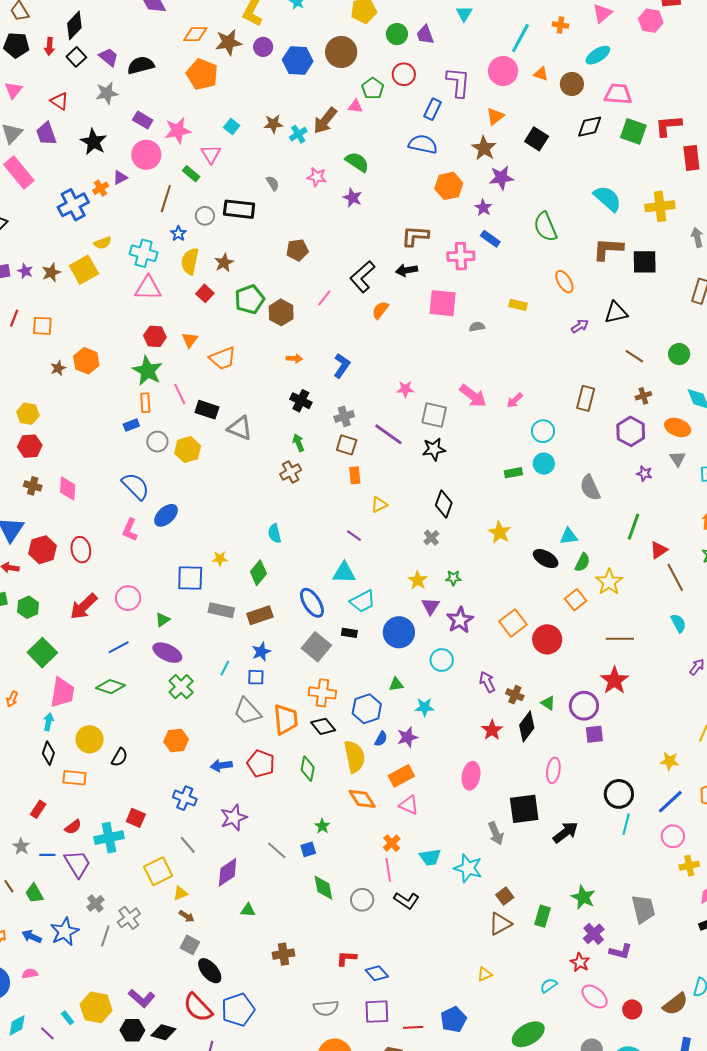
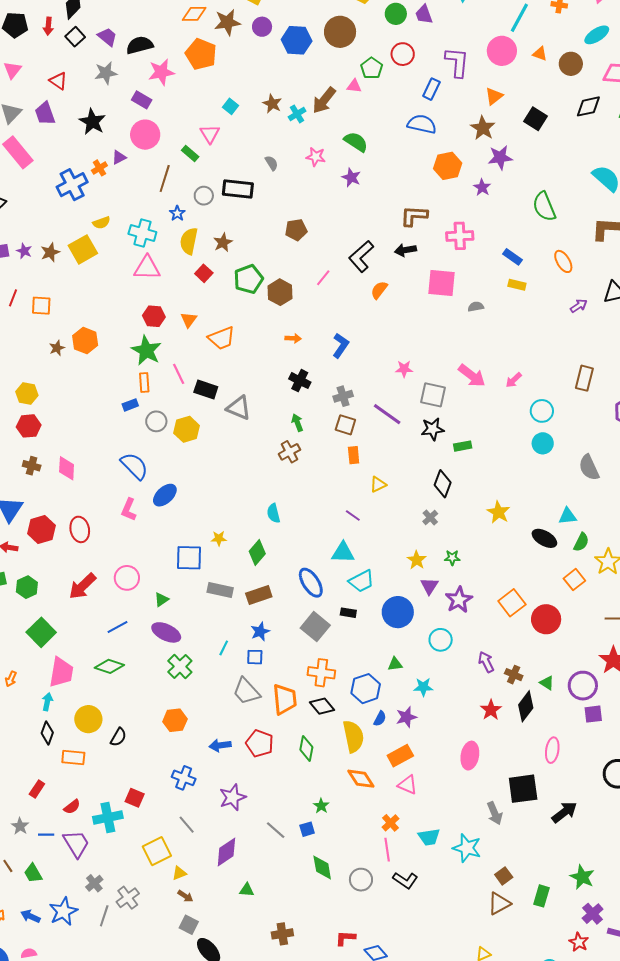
brown star: (273, 124) -> (272, 104), turned 30
pink star: (178, 131) -> (161, 72), moved
blue rectangle: (490, 239) -> (512, 257), moved
green rectangle: (513, 473) -> (463, 446), moved

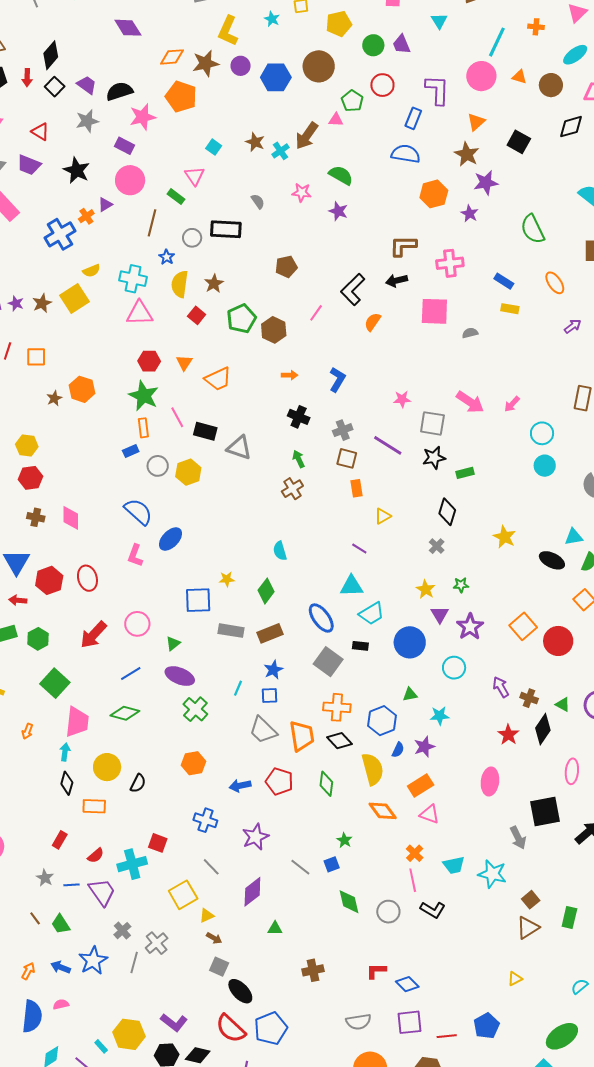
purple trapezoid: (45, 113) -> (29, 165), turned -45

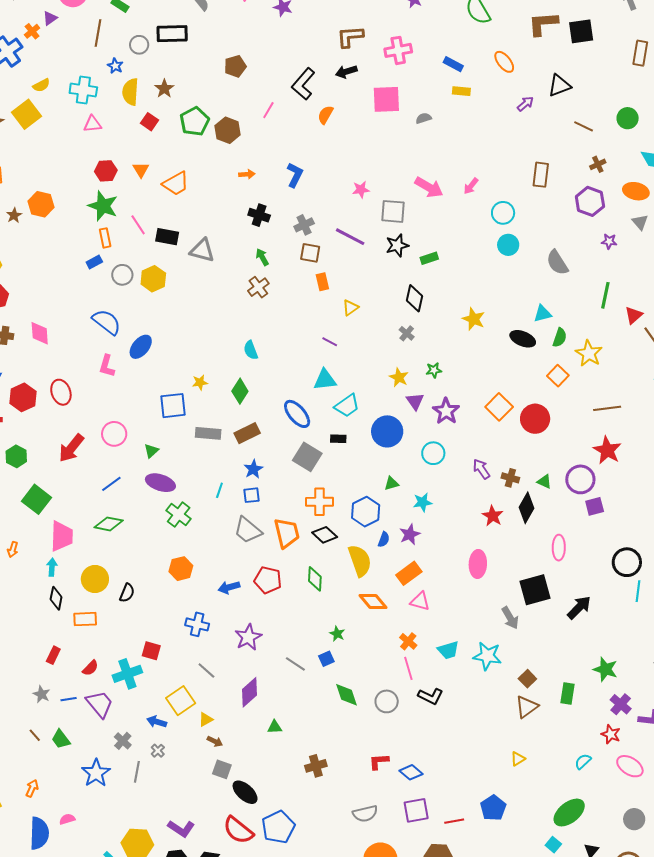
pink triangle: (140, 313) -> (93, 124), size x0.7
gray cross: (157, 943) -> (158, 751), size x0.6
blue arrow: (61, 967) -> (157, 722), moved

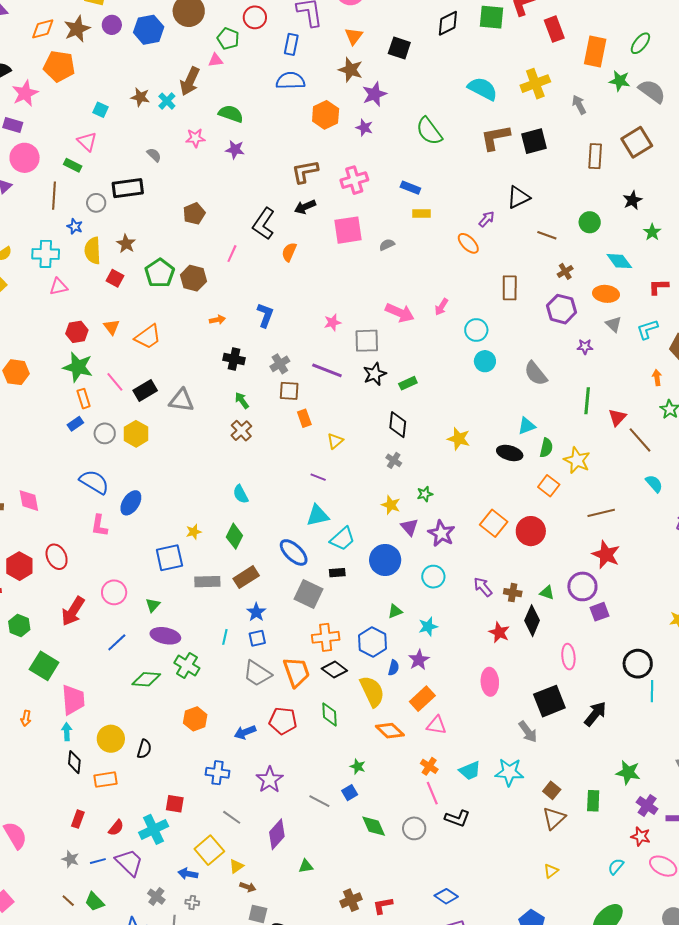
orange ellipse: (504, 62) -> (468, 243), moved
black rectangle: (167, 237) -> (145, 390), turned -35
green diamond: (109, 524) -> (146, 679), moved
gray cross: (158, 751) -> (192, 902), turned -32
red L-shape: (379, 762) -> (383, 906), moved

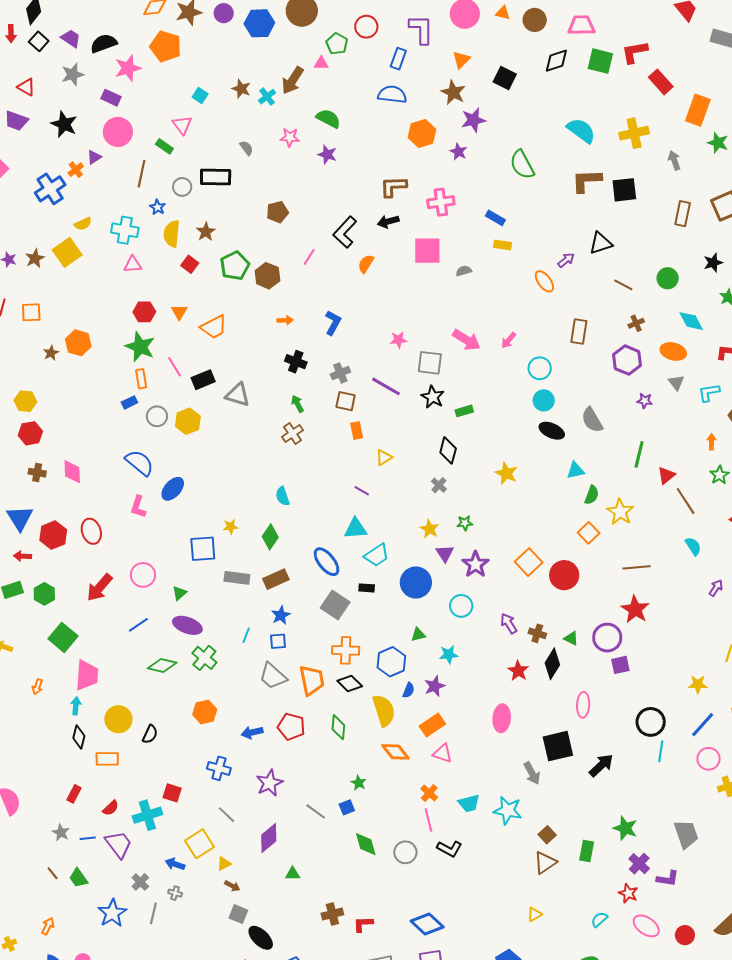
red rectangle: (554, 29) -> (661, 82), turned -30
black star: (375, 374) -> (433, 397), turned -30
black ellipse: (510, 453) -> (552, 431), moved
blue diamond: (446, 896) -> (427, 924), size x1.4

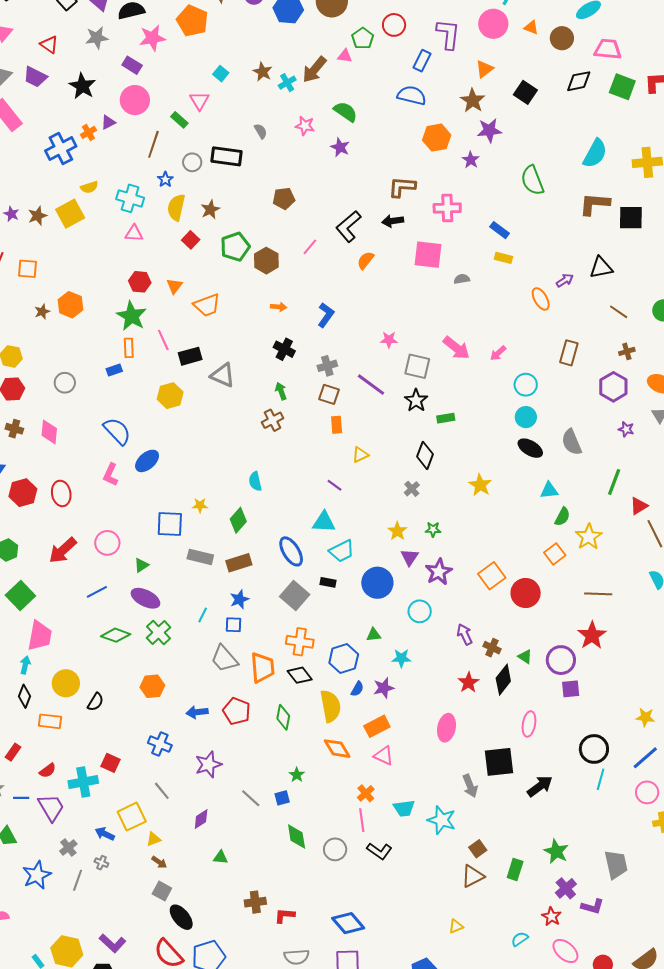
cyan semicircle: (581, 130) -> (595, 153), turned 76
gray circle: (157, 416) -> (65, 383), moved
purple diamond: (269, 838) -> (201, 819), size x0.7

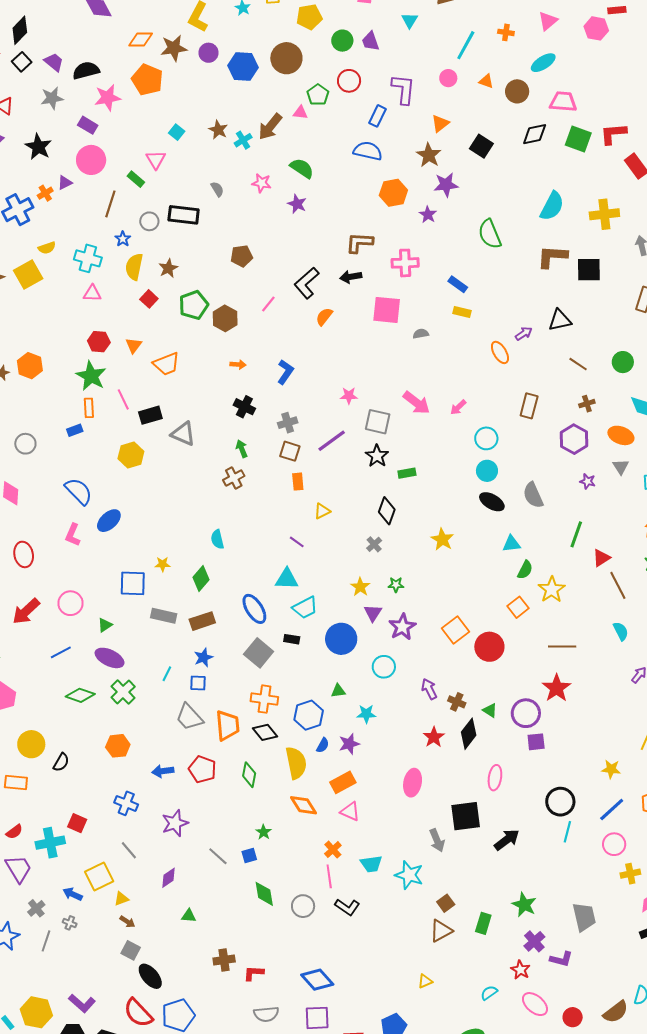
pink circle: (493, 24) -> (448, 78), size x0.6
purple line: (371, 385) -> (332, 441), turned -72

